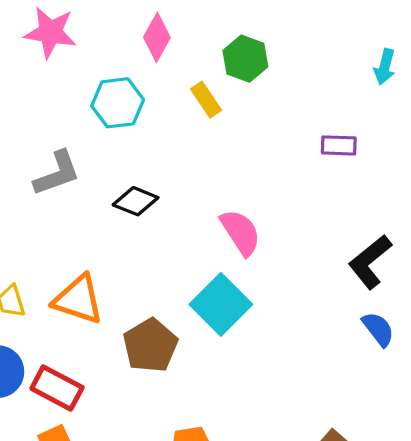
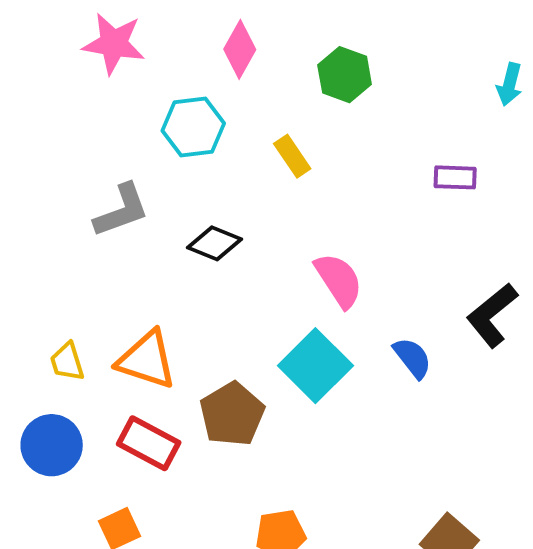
yellow rectangle: (206, 100) -> (292, 156), moved
blue semicircle: (378, 329) -> (412, 358), moved
red rectangle: (57, 388) -> (149, 443), moved

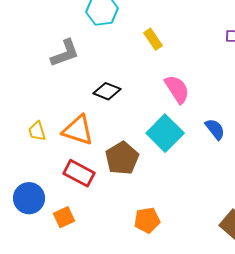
yellow rectangle: (292, 156) -> (153, 39), moved
black diamond: (215, 243) -> (107, 91), moved
blue circle: (52, 445) -> (29, 198), moved

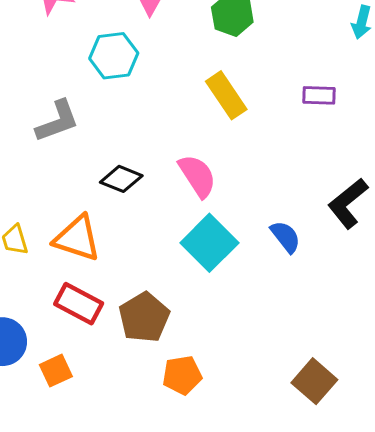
yellow rectangle: (153, 39) -> (226, 95), moved, size x1.4
pink semicircle: (177, 89) -> (197, 176), moved
brown pentagon: (122, 158) -> (144, 317), moved

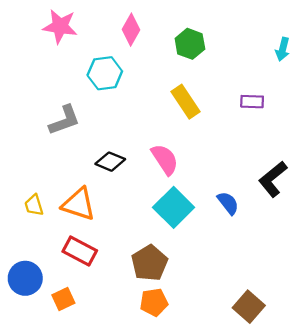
brown pentagon: (144, 317) -> (150, 263), moved

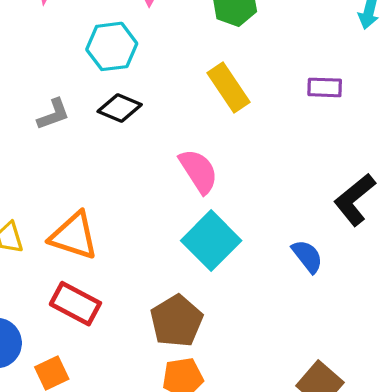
gray L-shape: (64, 120) -> (53, 114), size x0.7
black diamond: (110, 162) -> (120, 108), moved
blue semicircle: (228, 203) -> (307, 256), moved

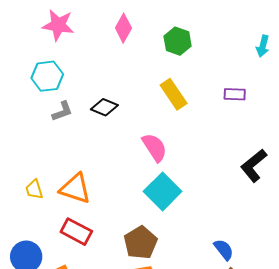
cyan hexagon: (112, 46) -> (47, 76), moved
blue semicircle: (307, 256) -> (224, 250), moved

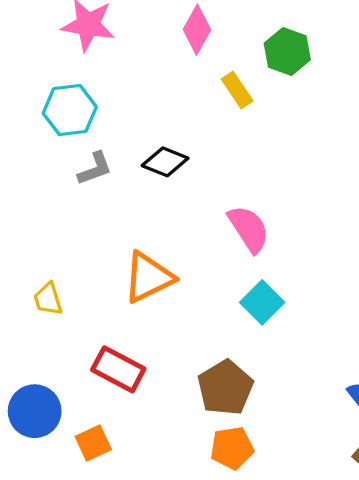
yellow rectangle: (174, 94) -> (237, 90), moved, size x0.7
orange triangle: (75, 188) -> (148, 277), moved, turned -44
cyan square: (163, 191) -> (262, 302), size x0.7

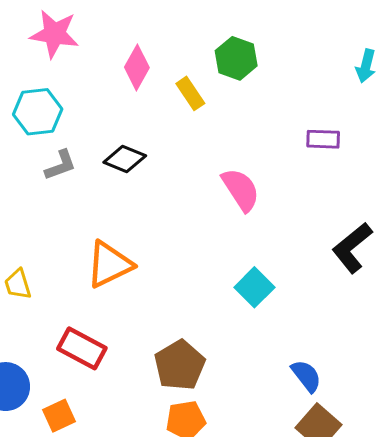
pink diamond: (197, 30) -> (137, 67), moved
pink semicircle: (249, 229) -> (241, 190), moved
cyan square: (262, 302) -> (254, 287), moved

